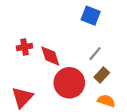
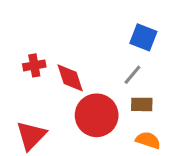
blue square: (91, 16) -> (143, 37), moved
brown rectangle: (102, 75) -> (142, 104), turned 48

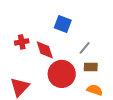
blue square: (143, 37) -> (63, 24), moved

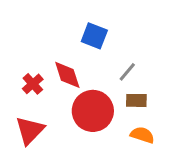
red cross: (22, 42) -> (33, 84), moved, turned -32

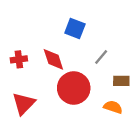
red cross: (33, 84) -> (19, 59), moved, turned 35
brown rectangle: (136, 100) -> (121, 81), moved

